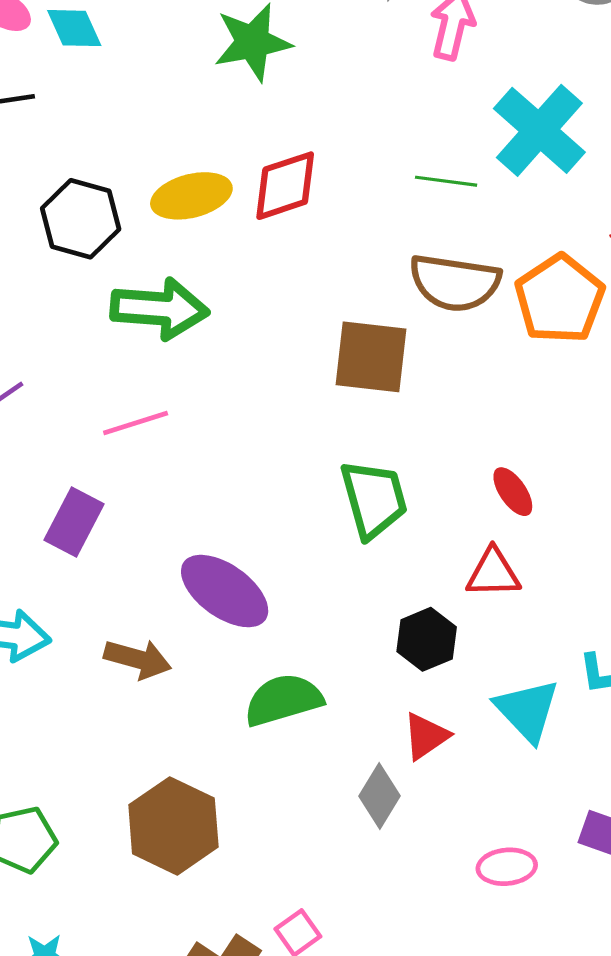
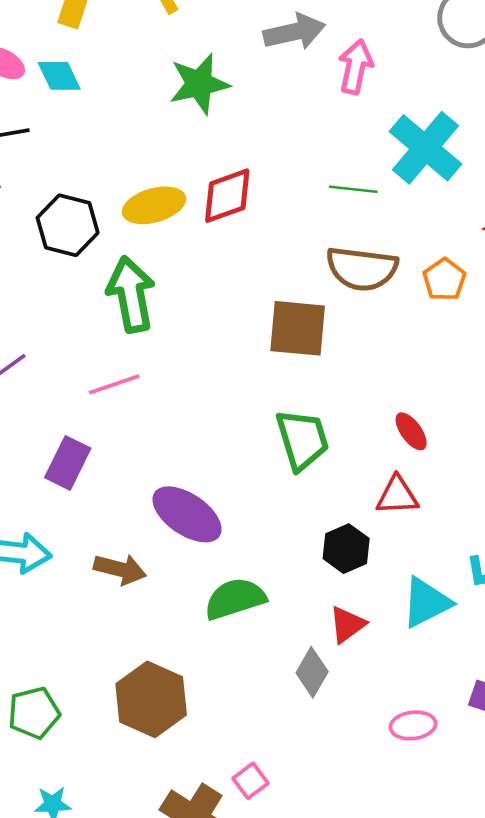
orange pentagon: (560, 299) -> (444, 280), size x0.6
green arrow: (160, 309) -> (131, 294), turned -104
cyan triangle: (527, 710) -> (426, 602), turned 48

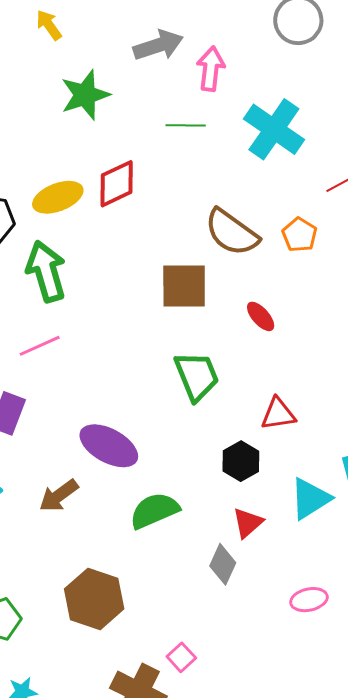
green line: (353, 189) -> (186, 125), moved
brown semicircle: (362, 269) -> (232, 232), turned 34
red ellipse: (411, 431) -> (261, 316), moved
brown arrow: (120, 569) -> (59, 496), turned 135

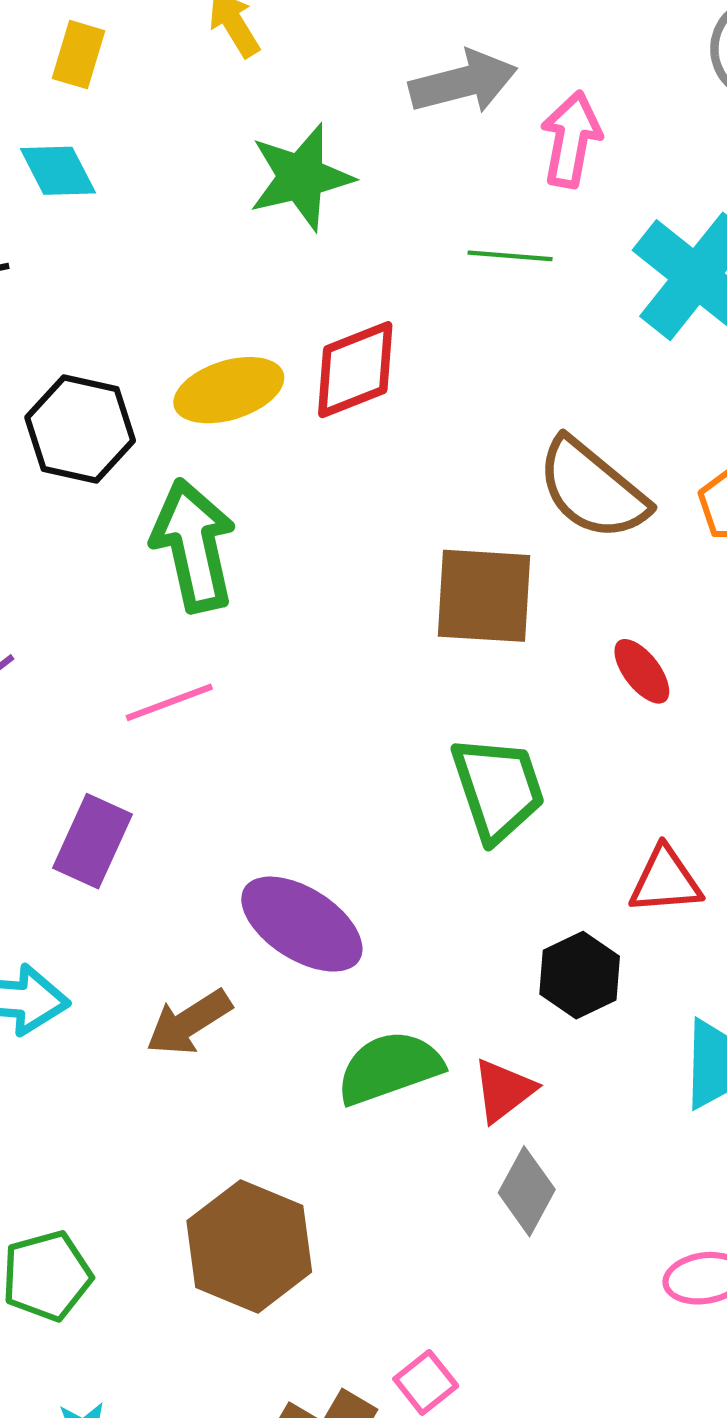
red triangle: (248, 523) -> (504, 1090), moved

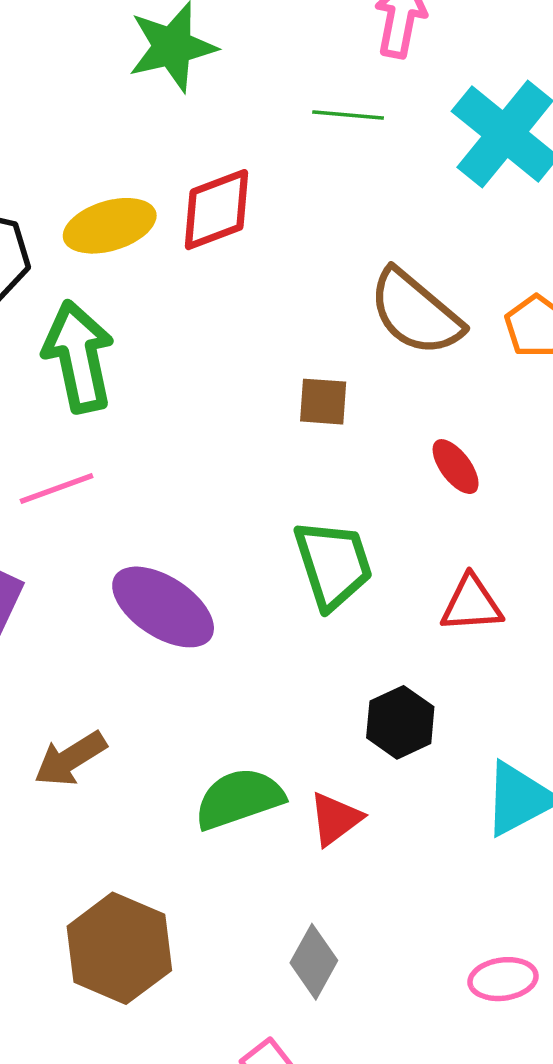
brown square: (484, 596) -> (323, 402), size x0.6
red triangle: (665, 881) -> (471, 604), moved
purple ellipse: (302, 924) -> (163, 607), moved
gray diamond: (527, 1191) -> (314, 962), moved

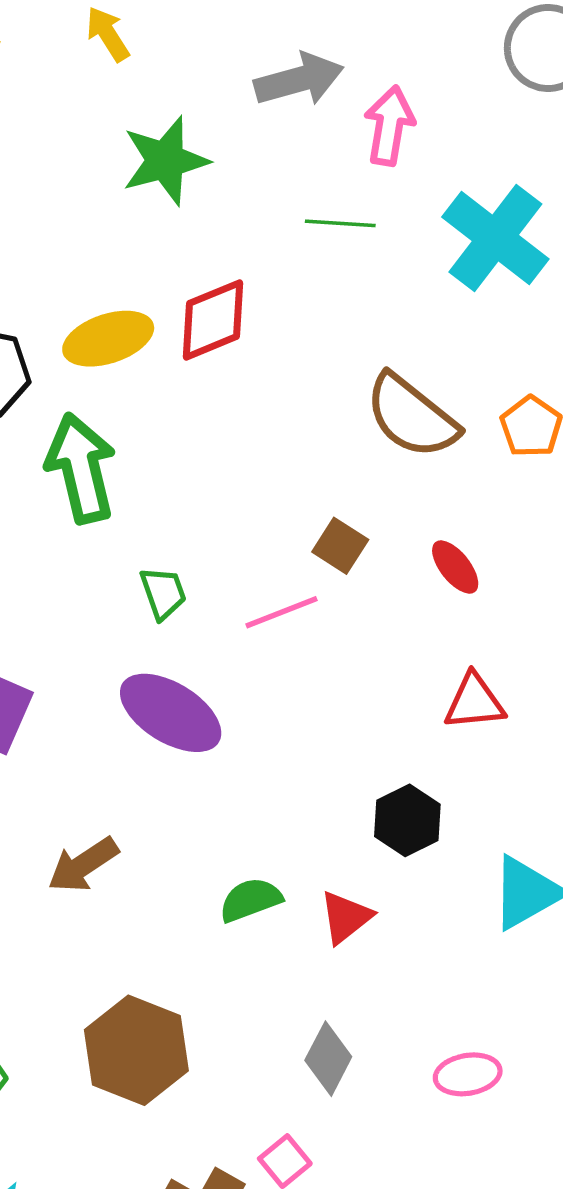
brown square: (323, 402) -> (340, 546), moved, turned 30
pink line: (57, 489) -> (282, 612), moved
green trapezoid: (333, 564) -> (163, 593), moved, size x0.6
green semicircle: (239, 799) -> (251, 900), size x0.7
pink ellipse: (503, 979) -> (468, 1074), moved

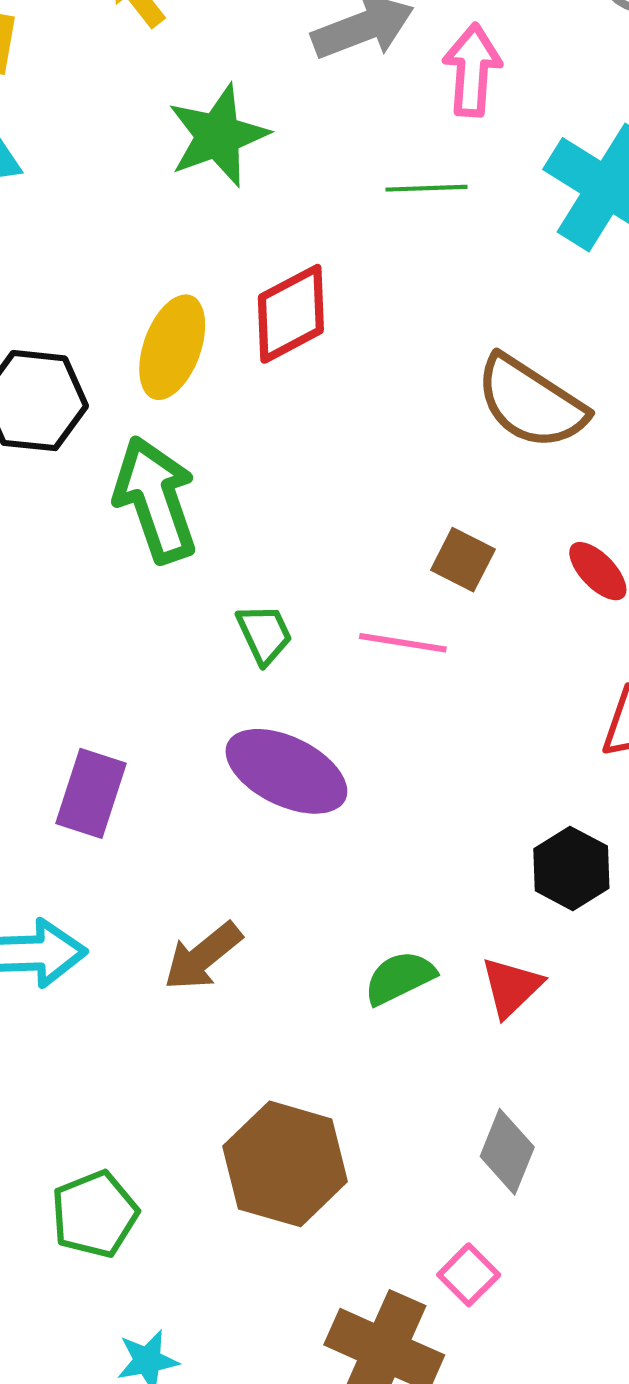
yellow ellipse: (108, 339) -> (172, 347), turned -46
pink line: (282, 612) -> (403, 643), turned 36

